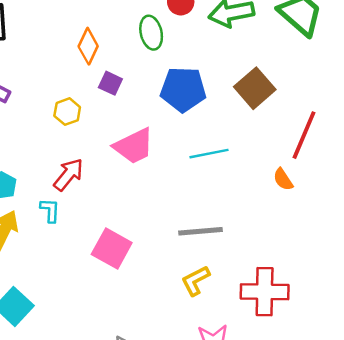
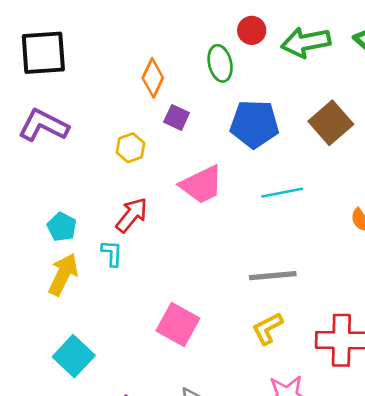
pink square: (112, 249) -> (178, 324), moved

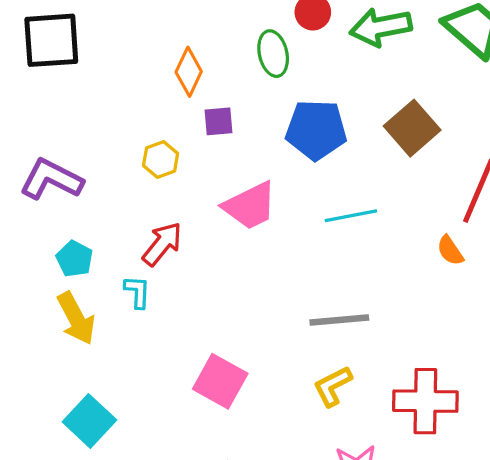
purple square: (177, 117) -> (218, 121), turned -30
purple L-shape: (43, 125) -> (51, 179), moved
yellow arrow: (63, 274) -> (76, 318), turned 126

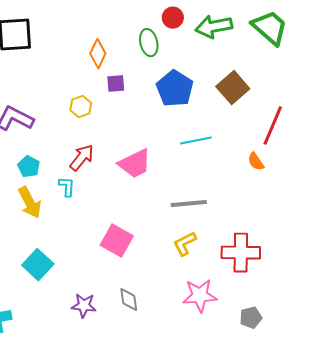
blue pentagon: (316, 130) -> (175, 89), turned 30
pink trapezoid: (250, 206) -> (135, 164), moved

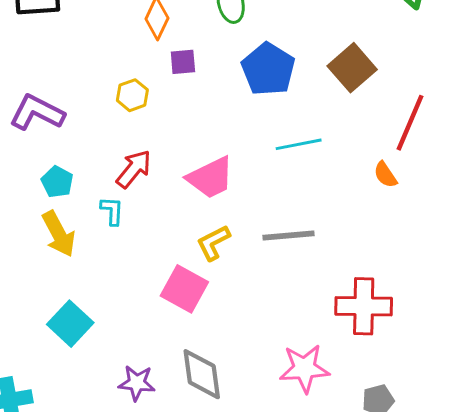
yellow L-shape: (185, 244) -> (213, 243), moved
gray diamond: (129, 300) -> (202, 374), size x1.5

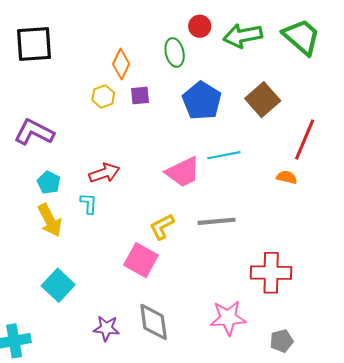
yellow hexagon: (132, 95) -> (103, 96), moved
red arrow: (134, 169) -> (104, 173), turned 32
orange semicircle: (385, 175) -> (287, 177), turned 138
pink trapezoid: (210, 178) -> (183, 172), moved

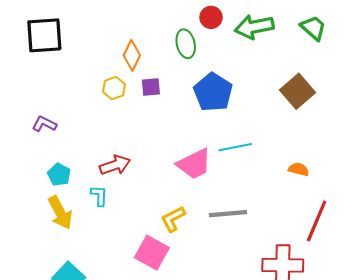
green trapezoid: (301, 37) -> (313, 28), size x0.7
brown square: (263, 100) -> (298, 91), moved
purple L-shape: (34, 132) -> (44, 124), size x0.6
red line: (305, 139) -> (317, 221), moved

